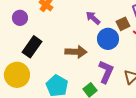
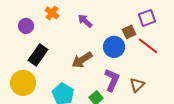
purple arrow: (93, 18) -> (85, 21), moved
brown arrow: (76, 52) -> (82, 60), turned 145

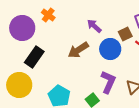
purple arrow: (85, 21) -> (94, 26), moved
purple circle: (26, 26) -> (22, 28), size x1.6
brown arrow: (82, 60) -> (78, 50), moved

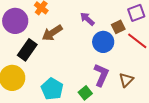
brown arrow: (78, 50) -> (52, 33), moved

